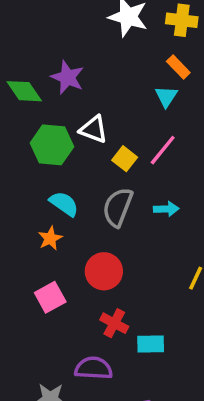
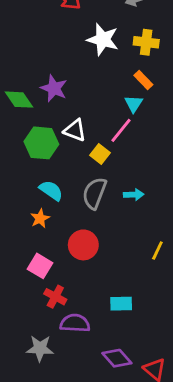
pink line: (163, 150) -> (121, 130), moved
pink square: (50, 297) -> (40, 266), turned -30
red cross: (114, 323) -> (55, 297), moved

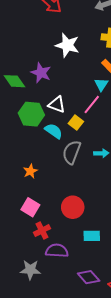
white star: (103, 39) -> (67, 45), moved
cyan semicircle: (51, 190) -> (54, 131), moved
red circle: (83, 245) -> (73, 207), moved
red cross: (55, 297) -> (42, 231), turned 35

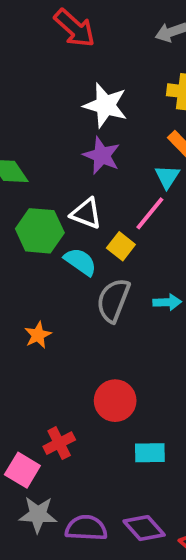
purple star: (41, 73) -> (102, 156), moved
pink square: (30, 207) -> (22, 470), moved
purple semicircle: (57, 251) -> (86, 528), moved

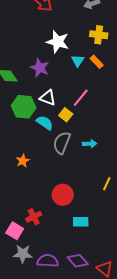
purple star: (102, 156) -> (40, 68), moved
cyan triangle: (167, 177) -> (78, 61), moved

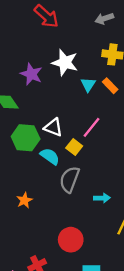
purple star: (40, 68) -> (31, 74), moved
cyan arrow: (90, 144) -> (102, 198), moved

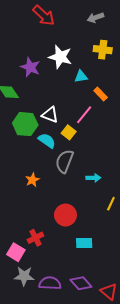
cyan triangle: (88, 85) -> (81, 77), turned 48
orange rectangle: (110, 86) -> (101, 94), moved
orange star: (24, 200) -> (32, 180), moved

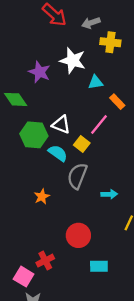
gray arrow: (95, 18) -> (91, 23), moved
yellow cross: (103, 50) -> (110, 42), moved

